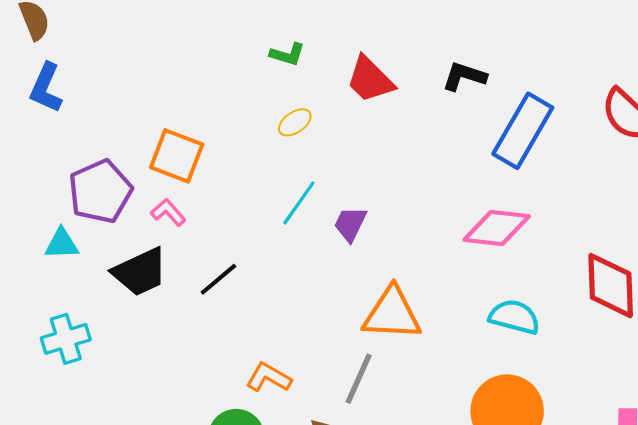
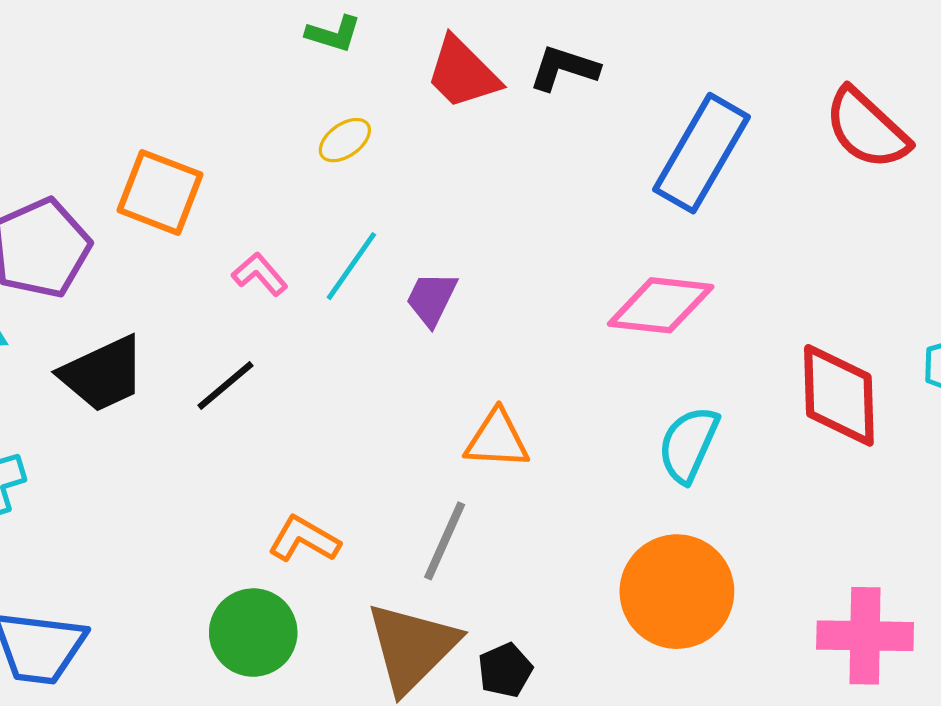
black L-shape: (464, 76) -> (564, 68), moved
pink L-shape: (168, 212) -> (260, 274), moved
orange triangle: (392, 314) -> (497, 439), size x0.7
cyan semicircle: (514, 317) -> (688, 444), turned -81

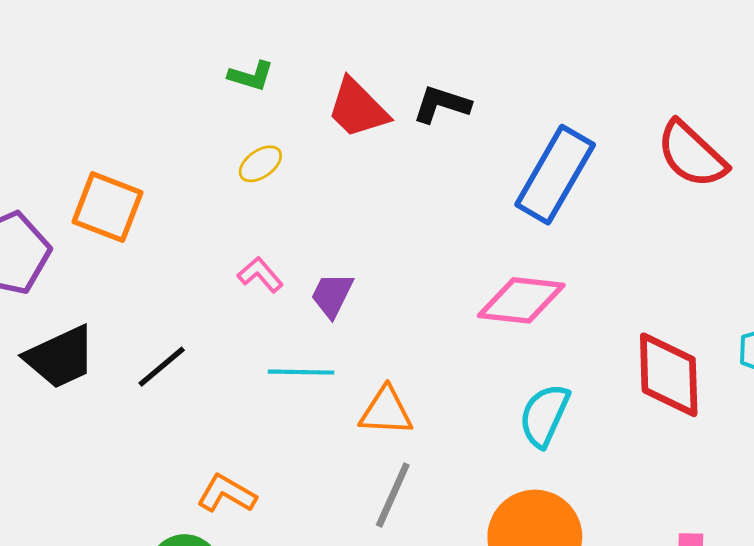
cyan line: (351, 266) -> (301, 372), moved, turned 56
pink L-shape: (260, 274) -> (260, 275), moved
gray line: (445, 541) -> (393, 495), moved

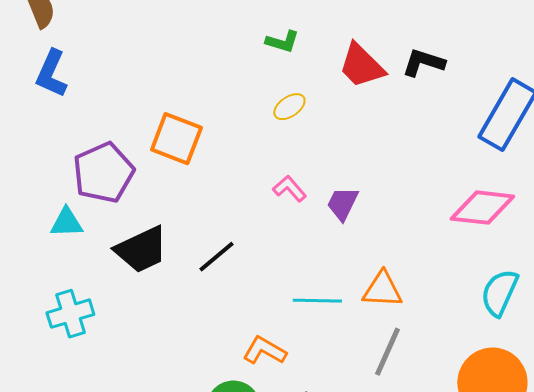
cyan line: (301, 372) -> (317, 301), moved

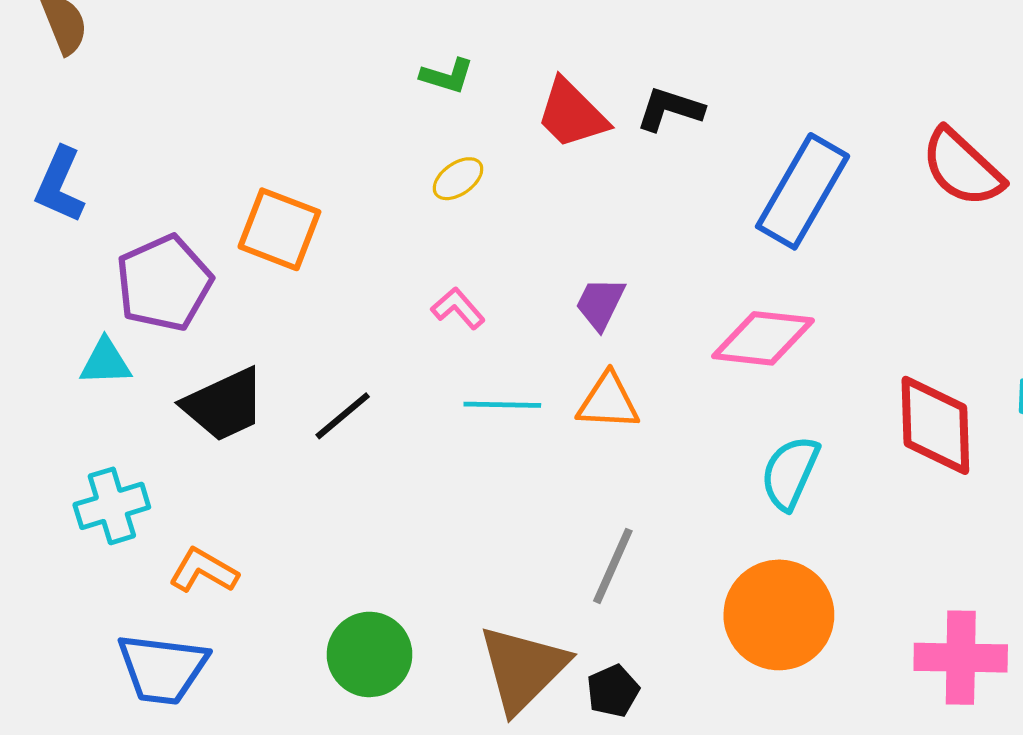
blue L-shape: (51, 74) -> (60, 185), moved
purple trapezoid: (342, 204) -> (600, 304), moved
orange triangle: (382, 290) -> (608, 402), moved
cyan line: (317, 301) -> (502, 405), moved
orange L-shape: (264, 351) -> (204, 571), moved

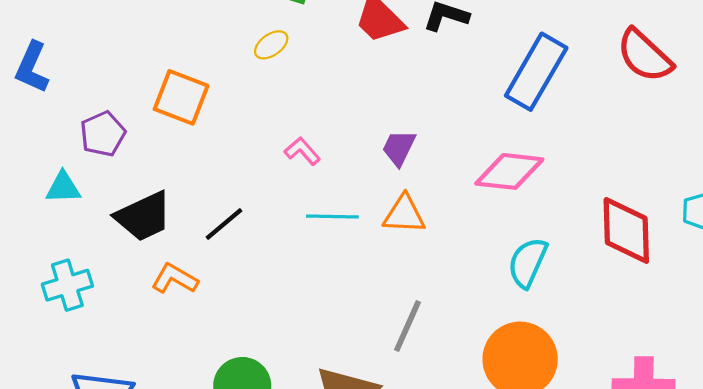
yellow ellipse: (458, 179) -> (271, 45), moved
purple pentagon: (164, 283) -> (103, 134), size x0.7
orange L-shape: (204, 571) -> (175, 279), moved

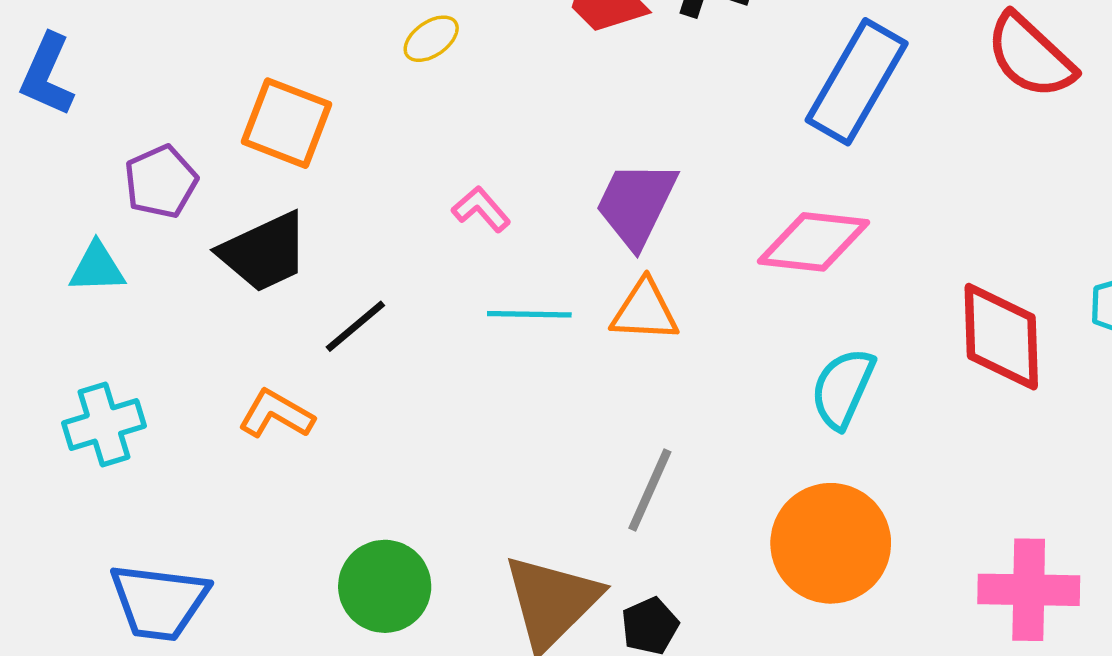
purple trapezoid: (399, 148) -> (636, 204), size x1.5
black trapezoid: (144, 216) -> (264, 252), moved

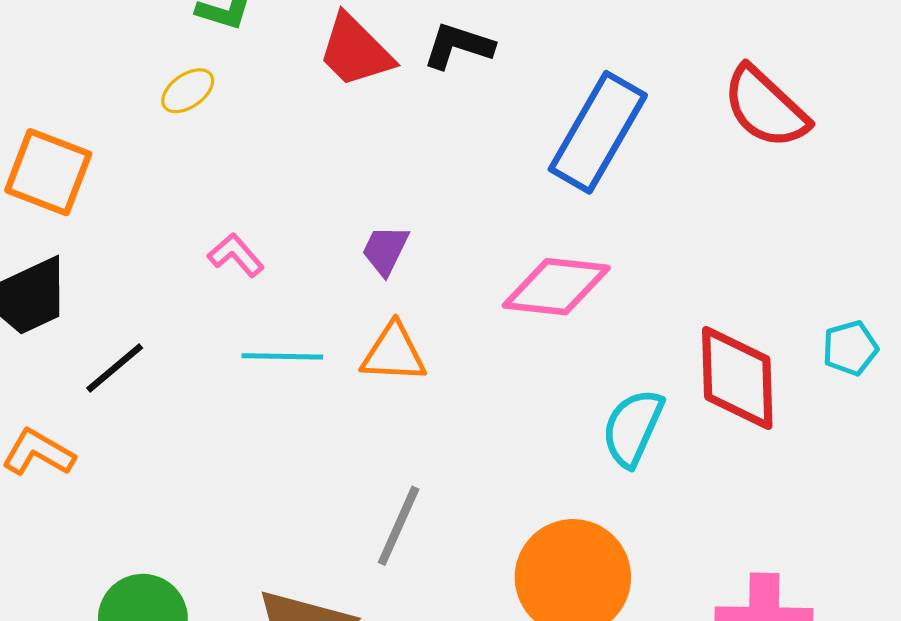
purple trapezoid: (636, 204) -> (385, 250), size x0.6
cyan semicircle: (843, 388) -> (633, 428), moved

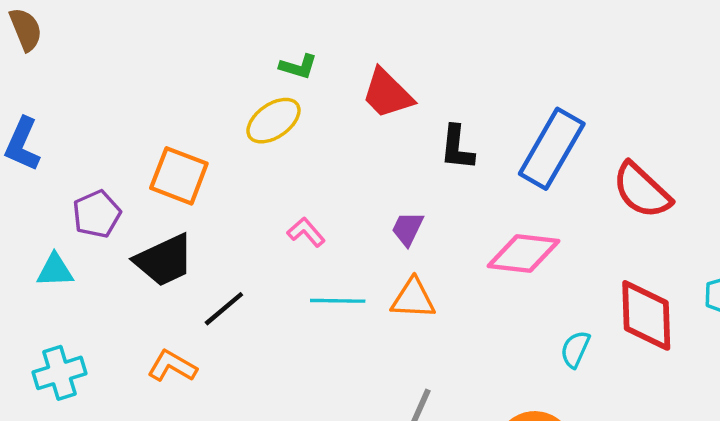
black L-shape: (458, 46) -> (457, 148), moved, turned -102
yellow ellipse: (188, 91) -> (273, 121), size x1.5
red semicircle: (765, 107) -> (642, 190), moved
cyan semicircle: (633, 428) -> (575, 349), size x0.7

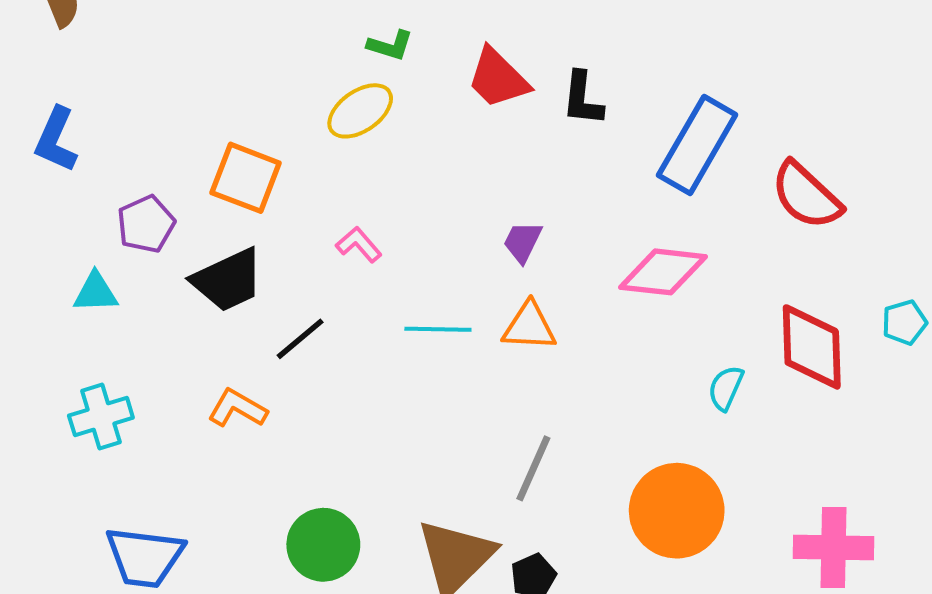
black L-shape: (457, 148) -> (583, 99), moved
pink L-shape: (306, 232) -> (359, 245), moved

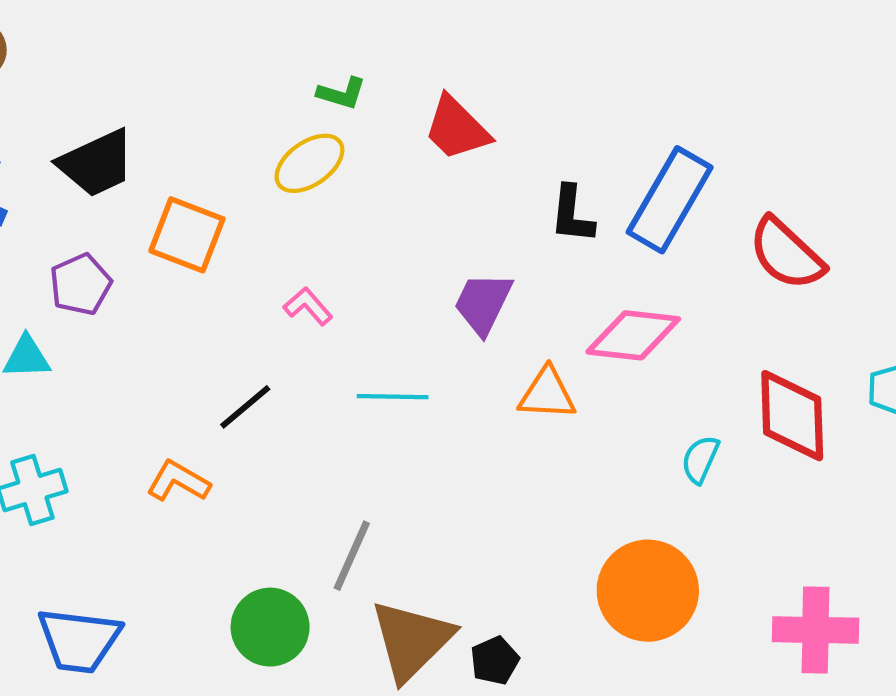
black L-shape: (583, 99) -> (572, 214), moved
purple trapezoid: (522, 242) -> (483, 303), size x1.4
black trapezoid: (228, 280) -> (97, 163), moved
orange triangle: (529, 326) -> (547, 394), moved
gray line: (533, 468) -> (352, 556), moved

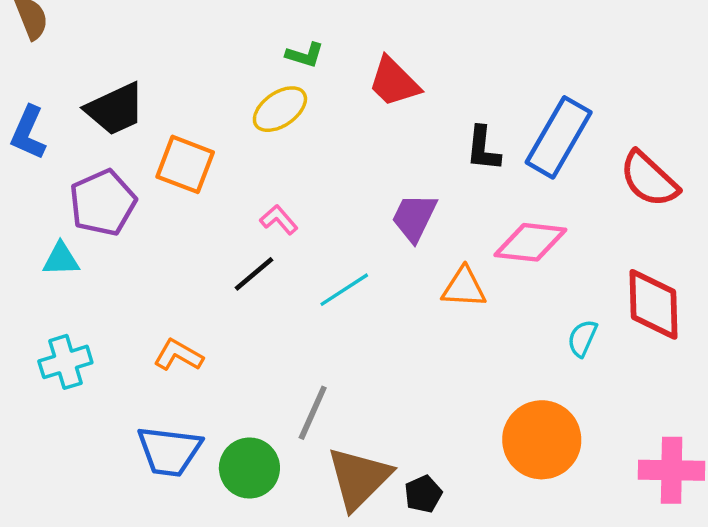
purple pentagon: (81, 284) -> (103, 203), size x1.4
cyan line: (393, 397) -> (344, 290), turned -34
black line: (245, 407) -> (254, 274), moved
blue trapezoid: (79, 640) -> (169, 451), moved

